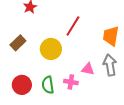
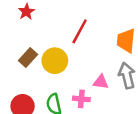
brown rectangle: (18, 43) -> (28, 57), moved

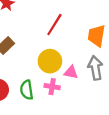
yellow circle: (55, 61) -> (50, 61), moved

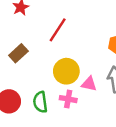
red line: (54, 25) -> (58, 30), moved

